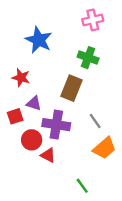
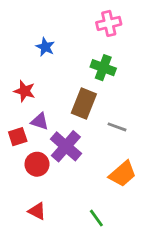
blue star: (39, 40) -> (45, 47), size x0.6
gray line: (95, 121) -> (117, 127), moved, turned -35
purple cross: (56, 125) -> (66, 146), turned 32
red triangle: (48, 155) -> (37, 211), moved

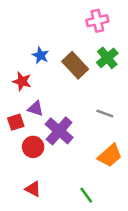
blue star: (45, 47) -> (40, 55), moved
green cross: (103, 68) -> (107, 58), moved, turned 30
brown rectangle: (84, 103) -> (75, 65), moved, turned -65

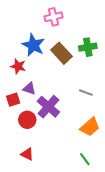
pink cross: (97, 21) -> (53, 17), moved
blue star: (40, 55) -> (33, 45), size x1.6
green cross: (107, 58) -> (88, 47), turned 30
green line: (86, 195) -> (85, 159), moved

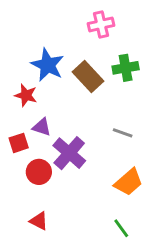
pink cross: (53, 17) -> (101, 24), moved

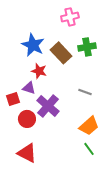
red star: (26, 95) -> (39, 71), moved
red triangle: (39, 221) -> (27, 153), size x1.5
green line: (121, 228) -> (89, 149), moved

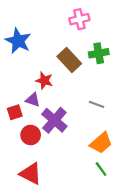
blue star: (33, 45) -> (18, 41), moved

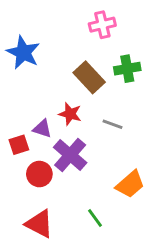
red star: (44, 81) -> (70, 114), moved
gray line: (96, 104) -> (113, 124), moved
green line: (101, 169) -> (95, 218), moved

